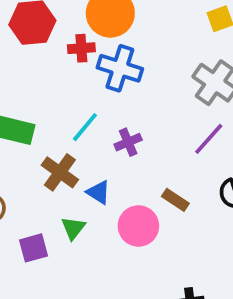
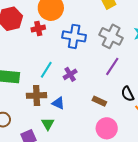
blue cross: (120, 68) -> (74, 36), moved
brown cross: (60, 172) -> (37, 95), turned -30
pink circle: (138, 226) -> (107, 128), moved

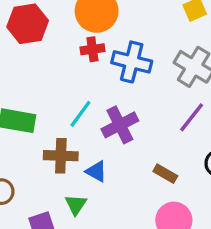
red cross: (38, 28) -> (92, 49), moved
purple cross: (70, 74) -> (120, 125), size x1.5

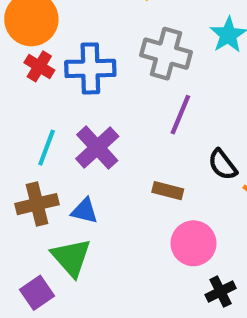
red cross: (92, 49) -> (39, 66), turned -35
green triangle: (76, 205) -> (71, 257), size x1.5

